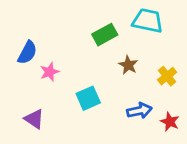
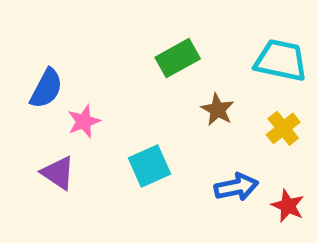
cyan trapezoid: (148, 21) -> (281, 60), moved
purple triangle: (34, 119) -> (58, 173), moved

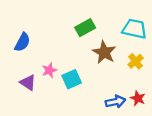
brown star: (218, 110) -> (104, 52), size x1.5
pink star: (84, 121) -> (49, 70), moved
blue arrow: (236, 187) -> (115, 102), moved

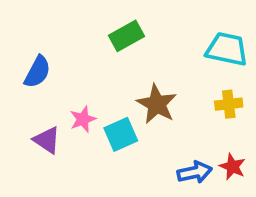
green rectangle: (85, 28) -> (126, 36), moved
brown star: (104, 52) -> (157, 104), moved
yellow cross: (136, 61) -> (229, 104), turned 32

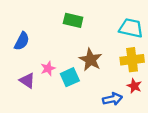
green rectangle: (126, 36) -> (73, 20), turned 42
yellow cross: (229, 104) -> (132, 60), size x1.5
red star: (233, 167) -> (134, 86), moved

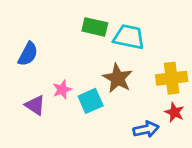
cyan trapezoid: (131, 28) -> (129, 37), moved

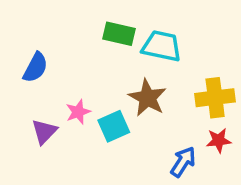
purple triangle: (35, 105) -> (44, 132), turned 40
red star: (174, 112) -> (219, 140), turned -30
blue arrow: (146, 129) -> (183, 162), turned -45

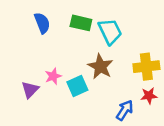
cyan trapezoid: (162, 46) -> (110, 31), turned 52
blue semicircle: (35, 67) -> (42, 23), moved, turned -50

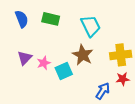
blue semicircle: (42, 23) -> (22, 19), moved
green rectangle: (81, 23) -> (51, 19), moved
purple triangle: (30, 90) -> (25, 58), moved

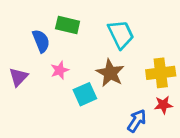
blue semicircle: (22, 19) -> (41, 41), moved
purple triangle: (25, 58) -> (18, 77), moved
pink star: (44, 63) -> (60, 70), moved

